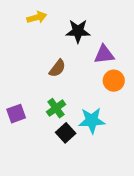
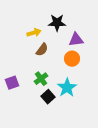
yellow arrow: (37, 17) -> (34, 33), moved
orange circle: (114, 81) -> (72, 59), moved
cyan star: (92, 120) -> (67, 88), turned -30

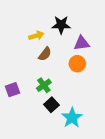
cyan star: (67, 88) -> (72, 118), moved

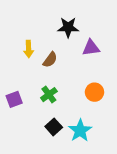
yellow arrow: (36, 36) -> (29, 49), moved, turned 104
orange circle: (77, 64) -> (94, 92), moved
black square: (51, 105) -> (54, 127), moved

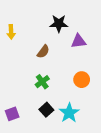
yellow arrow: (29, 49) -> (11, 32), moved
purple square: (14, 99) -> (12, 114), moved

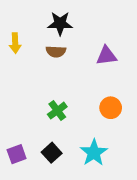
black star: (59, 24) -> (60, 23), moved
brown semicircle: (43, 52) -> (56, 52), moved, turned 56
black square: (46, 110) -> (52, 153), moved

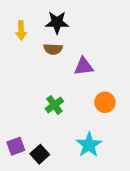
yellow arrow: (15, 43) -> (21, 30), moved
purple triangle: (106, 56) -> (84, 66), moved
black square: (52, 153) -> (40, 154), moved

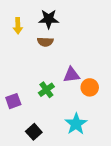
purple triangle: (84, 66) -> (71, 75), moved
purple square: (16, 146) -> (13, 101), moved

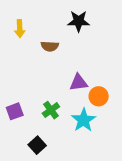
black star: (49, 19) -> (79, 21), moved
green cross: (46, 90) -> (51, 110), moved
cyan star: (76, 124) -> (84, 120), moved

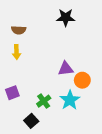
yellow arrow: (20, 29) -> (17, 52), moved
brown semicircle: (50, 46) -> (19, 30), moved
green cross: (51, 110) -> (44, 101), moved

